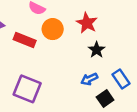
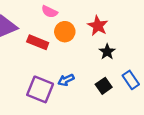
blue arrow: (89, 79) -> (66, 80), moved
black square: (105, 99) -> (104, 86), moved

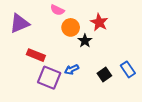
red rectangle: (38, 42) -> (36, 55), moved
black star: (107, 52) -> (85, 41), moved

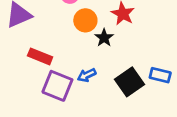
blue rectangle: (128, 69) -> (160, 75), turned -42
black square: (104, 75) -> (129, 82), size x1.5

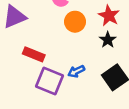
black star: (104, 38) -> (108, 40), moved

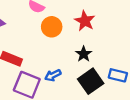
black star: (108, 40) -> (84, 54), moved

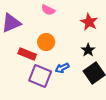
orange circle: (52, 27) -> (46, 42), moved

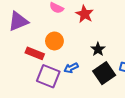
red star: (89, 22) -> (84, 14), moved

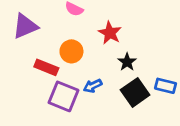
red star: (84, 14) -> (110, 33), moved

